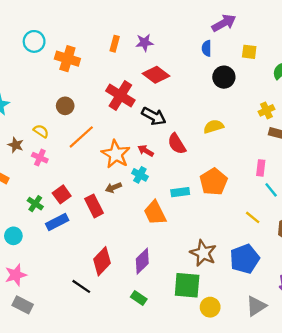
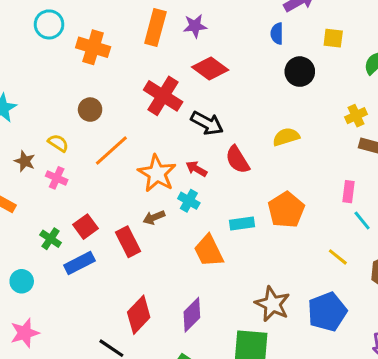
orange rectangle: (115, 44) -> (155, 27), size x1.6

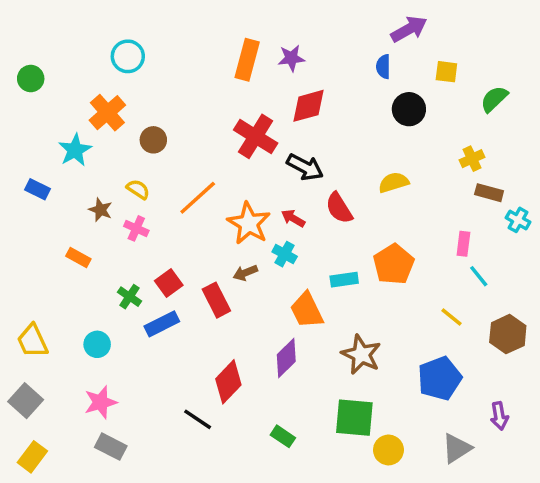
orange cross: (93, 47) -> (107, 113), moved, turned 32
red diamond: (210, 69) -> (308, 106), turned -52
brown circle: (90, 110) -> (153, 140), moved
brown star: (272, 304) -> (361, 355), moved
purple diamond: (192, 315) -> (286, 358), moved

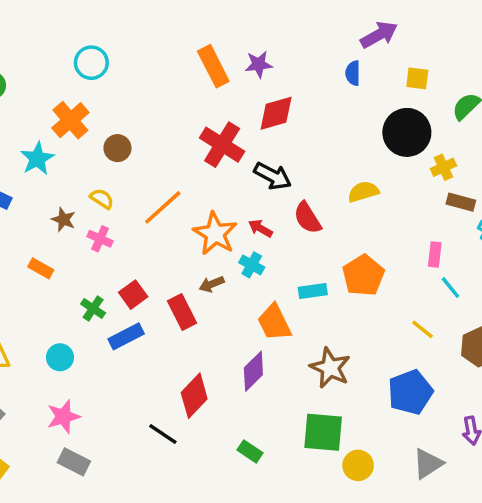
orange rectangle: (247, 60) -> (213, 66), turned -42
black circle: (409, 109) -> (407, 132), moved, size x1.4

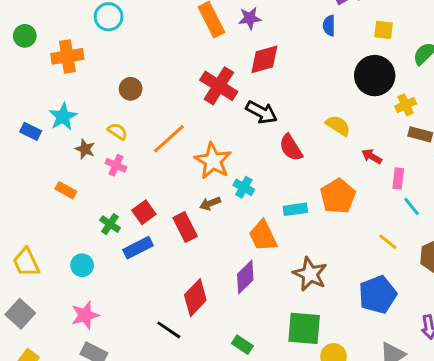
orange cross: (70, 120) -> (67, 56), moved, turned 32
cyan star: (37, 159) -> (63, 117), moved
yellow semicircle: (363, 192) -> (338, 126), turned 50
red arrow: (260, 228) -> (372, 156), moved

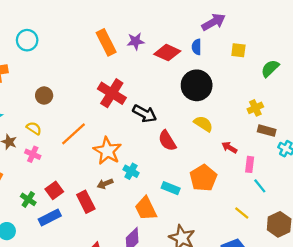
red diamond: (264, 59) -> (167, 53), moved, turned 40
black circle: (375, 76) -> (197, 85), moved
cyan rectangle: (295, 209) -> (171, 188), turned 30

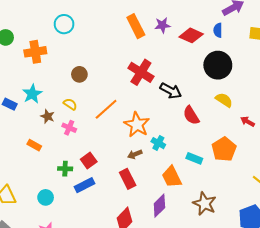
green cross: (28, 199) -> (65, 169), turned -32
red rectangle: (86, 202) -> (128, 179), moved

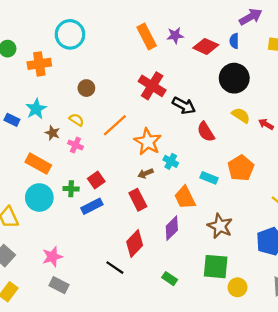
cyan circle: (64, 24) -> (70, 34), size x1.4
red arrow: (248, 122) -> (266, 124), moved
orange rectangle: (34, 145) -> (38, 164), size x1.6
cyan circle: (46, 197) -> (39, 198), moved, size x1.6

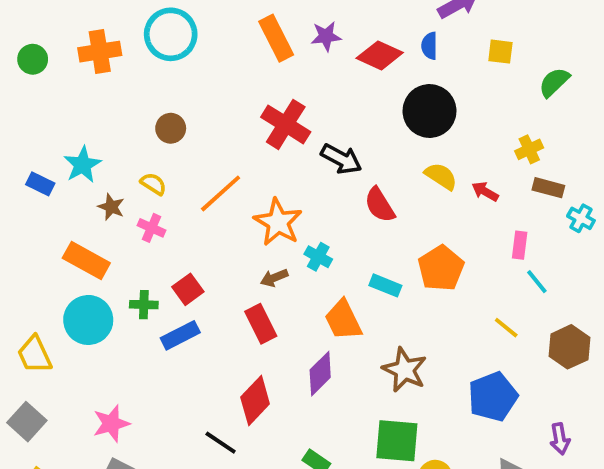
cyan circle: (70, 34) -> (171, 34), moved
orange cross: (39, 64) -> (100, 52), moved

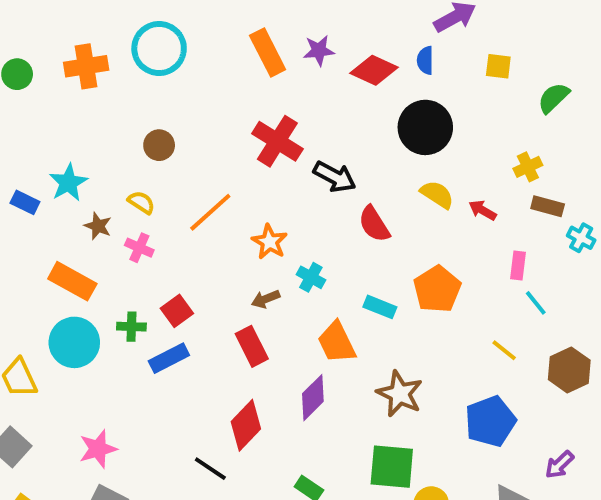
orange star: (278, 222) -> (270, 242), size x0.7
purple arrow: (560, 439) -> (559, 465), turned 56

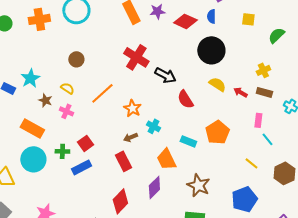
brown rectangle: (548, 206) -> (264, 92), moved

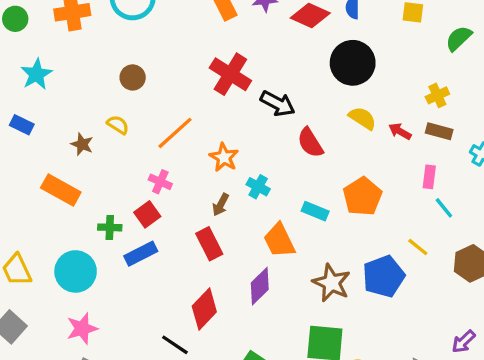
cyan star: (30, 78) -> (36, 74), moved
pink cross: (66, 111) -> (160, 182), moved
brown arrow: (130, 137) -> (221, 205), turned -40
cyan circle: (33, 159) -> (76, 271), moved
blue pentagon: (244, 199) -> (384, 276), moved

